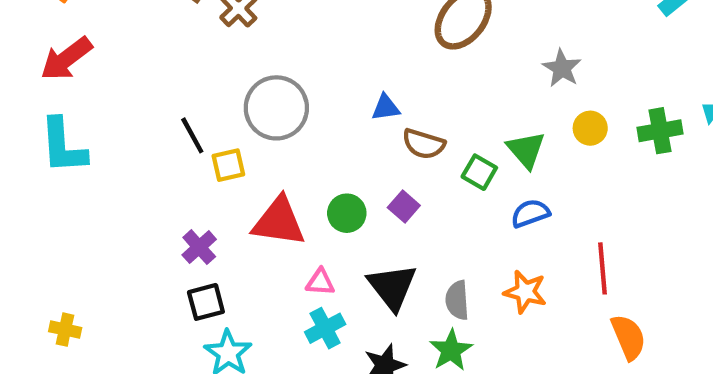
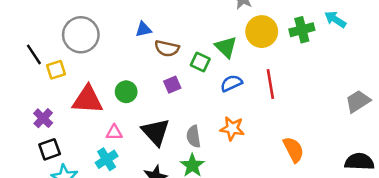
yellow circle: (590, 128) -> (262, 32), size x1.6
purple square: (404, 207) -> (172, 85), moved, turned 30
red line: (603, 268) -> (270, 84), moved
cyan cross: (325, 328) -> (107, 159), moved

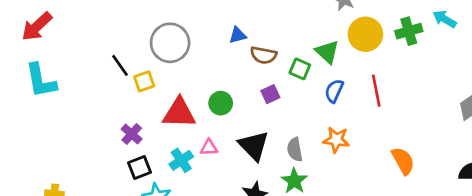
blue semicircle: (231, 83) -> (334, 91), turned -40
cyan cross: (107, 159) -> (181, 160), moved

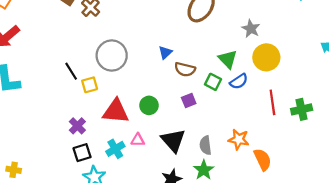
green cross: (409, 31) -> (302, 109), moved
blue triangle: (238, 35) -> (165, 53), turned -32
green triangle: (327, 52) -> (228, 59), moved
blue semicircle: (334, 91) -> (239, 81), moved, turned -150
orange semicircle: (403, 161) -> (263, 159), moved

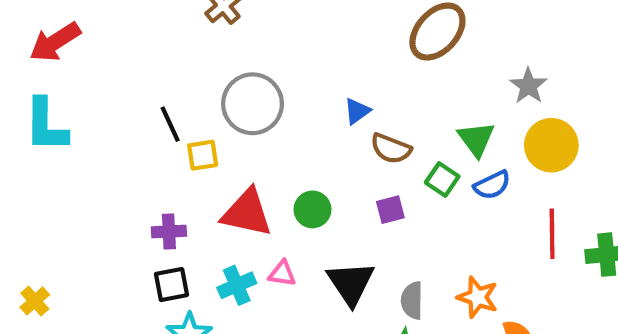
purple cross: (77, 126) -> (169, 232), turned 35
yellow cross: (14, 170) -> (35, 301), turned 32

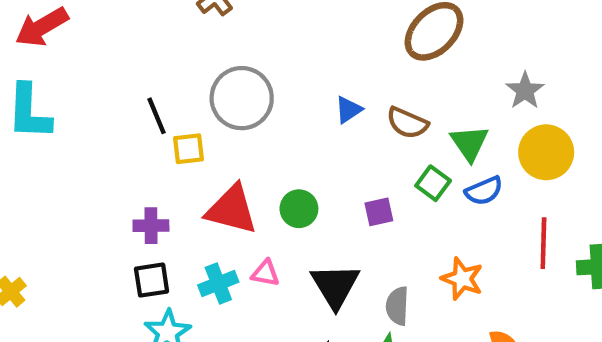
brown semicircle: (391, 149) -> (407, 123), moved
orange star: (478, 297) -> (462, 279), moved

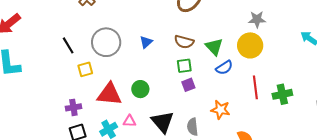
gray star: (525, 91) -> (257, 19), moved, turned -30
blue triangle: (348, 110) -> (146, 42), moved
black line: (157, 116) -> (68, 45), moved
green square: (433, 183) -> (184, 66), moved, turned -35
purple square: (379, 212) -> (188, 85), moved

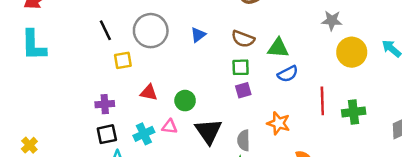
yellow circle: (250, 45) -> (352, 52), moved
green triangle: (214, 47) -> (278, 48), turned -48
green circle: (140, 89) -> (185, 101), moved
red triangle: (109, 94) -> (149, 93), size x0.6

